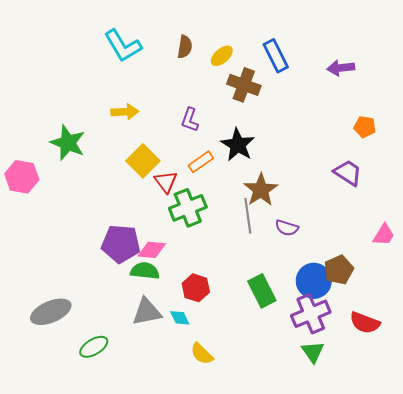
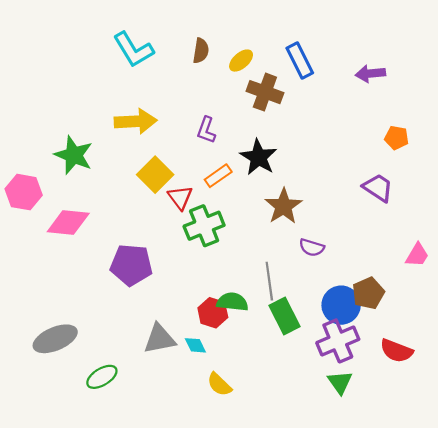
yellow arrow: (125, 112) -> (136, 121), size x1.4
gray line: (248, 216) -> (269, 281), moved
pink diamond: (152, 250) -> (68, 222), moved, size x1.4
green semicircle: (145, 271) -> (232, 302), moved

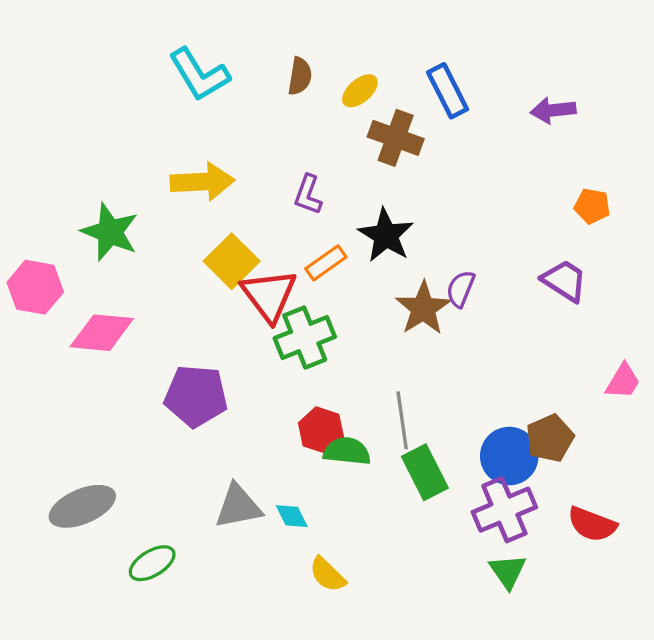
red triangle: (180, 197) -> (269, 295), size x1.5
purple semicircle: (312, 247) -> (461, 289), moved, turned 95
red hexagon: (213, 313) -> (321, 430), moved

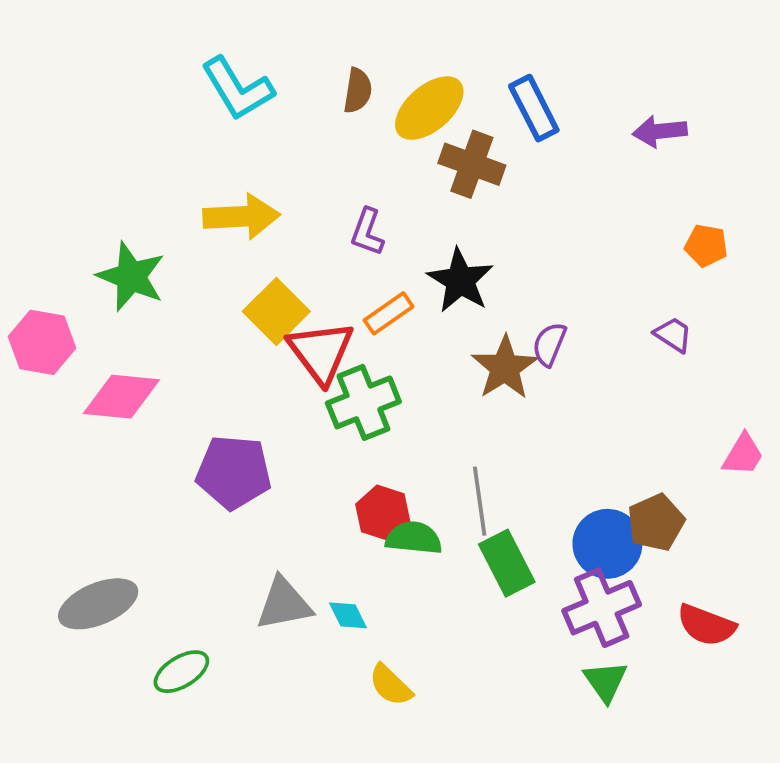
yellow ellipse: (360, 91) -> (429, 108), size x1.6
purple trapezoid: (564, 281) -> (673, 335), size x0.7

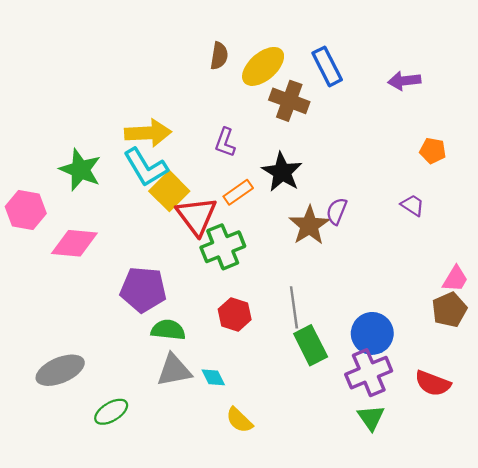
cyan L-shape: (238, 89) -> (146, 167), moved
brown pentagon: (656, 522) -> (449, 310), moved
green semicircle: (414, 538) -> (168, 330), moved

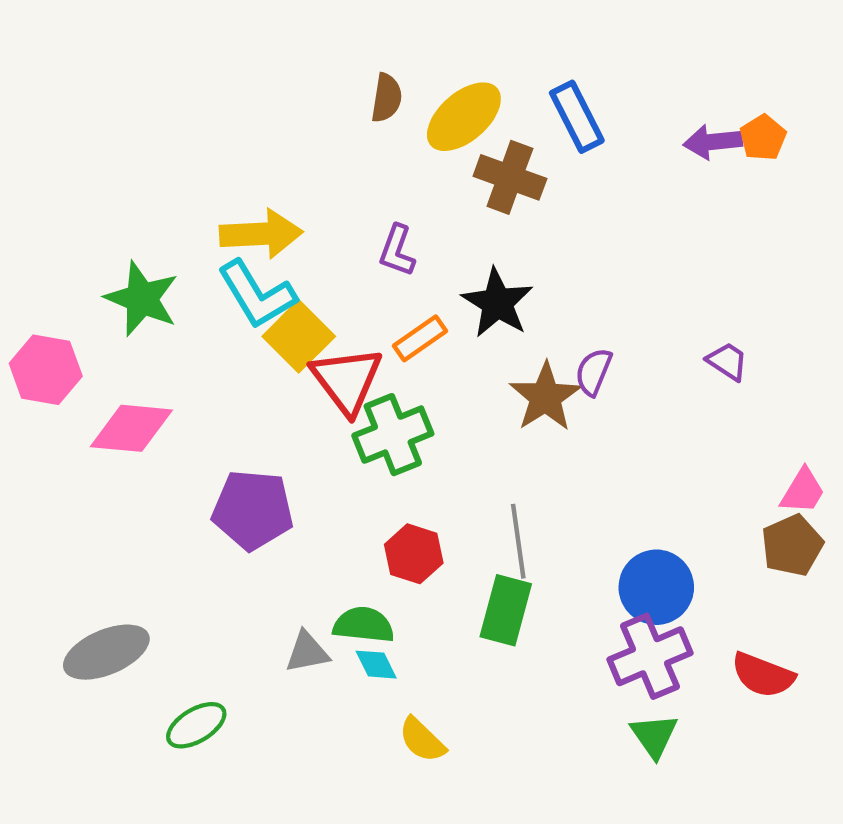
orange pentagon: (433, 151) -> (763, 138), moved, turned 30
green semicircle: (168, 330) -> (364, 625), moved
green rectangle: (311, 345) -> (506, 610), moved, turned 42
gray triangle: (174, 370) -> (307, 652), size x0.7

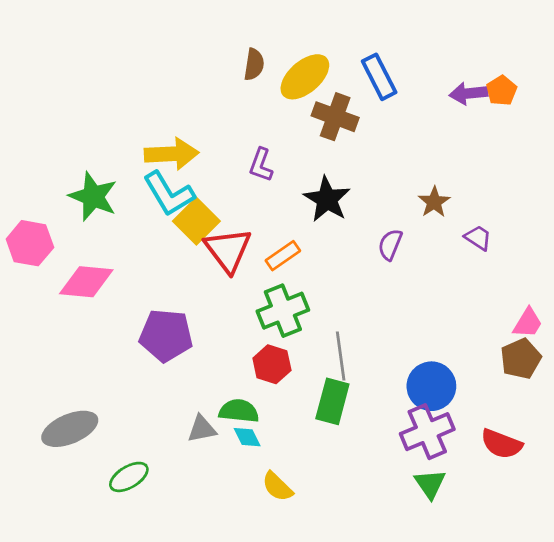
orange rectangle: (420, 338) -> (283, 256), moved
brown star: (545, 397) -> (434, 202), moved, size x0.7
green cross: (393, 435) -> (283, 311), moved

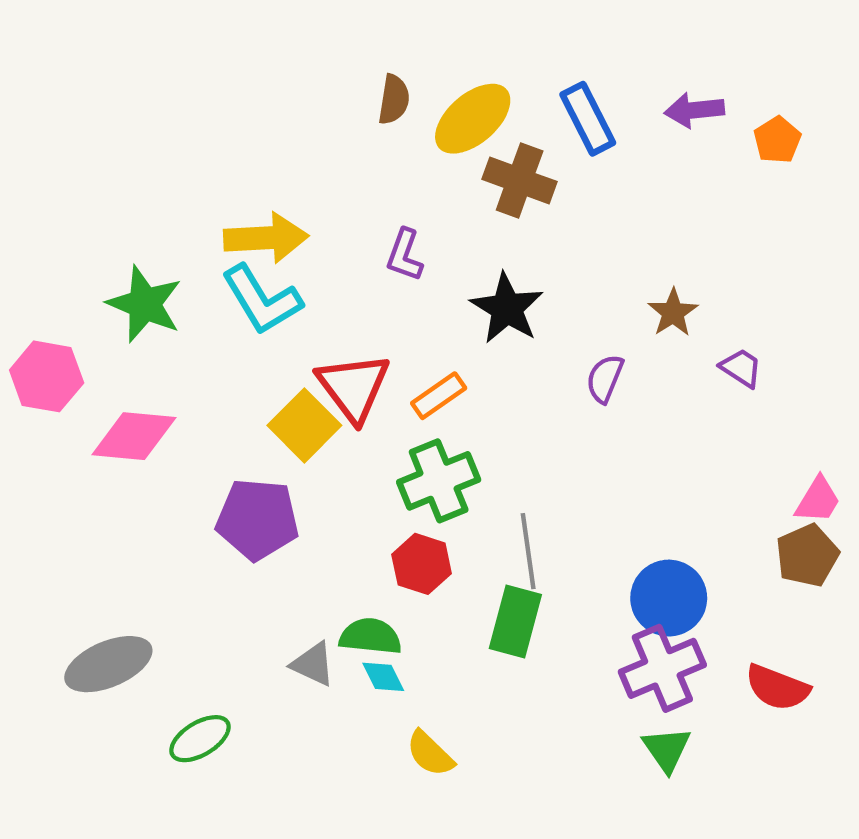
purple arrow: (469, 93) -> (694, 110), moved
yellow square: (196, 221) -> (304, 425), moved
gray triangle: (202, 429) -> (313, 664), turned 36

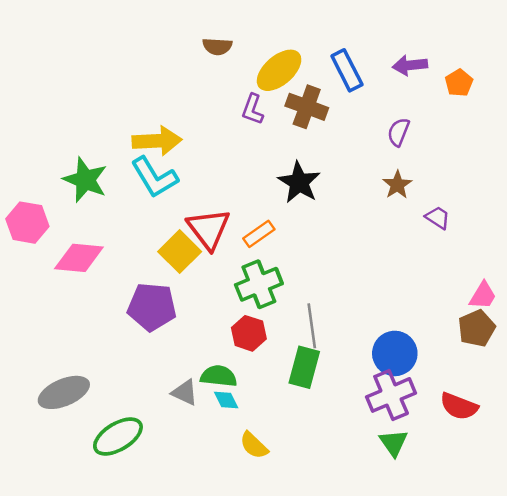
brown semicircle: (394, 99) -> (217, 46), moved, turned 84
purple L-shape: (405, 255) -> (253, 109), moved
purple semicircle: (605, 379) -> (399, 132), moved
green ellipse: (200, 739) -> (118, 437), size x1.4

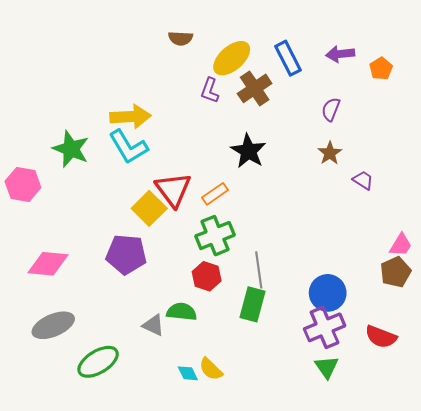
brown cross: (307, 107) -> (255, 88), turned 36
pink diamond: (79, 258) -> (48, 264), moved
cyan diamond: (226, 400) -> (188, 373), moved

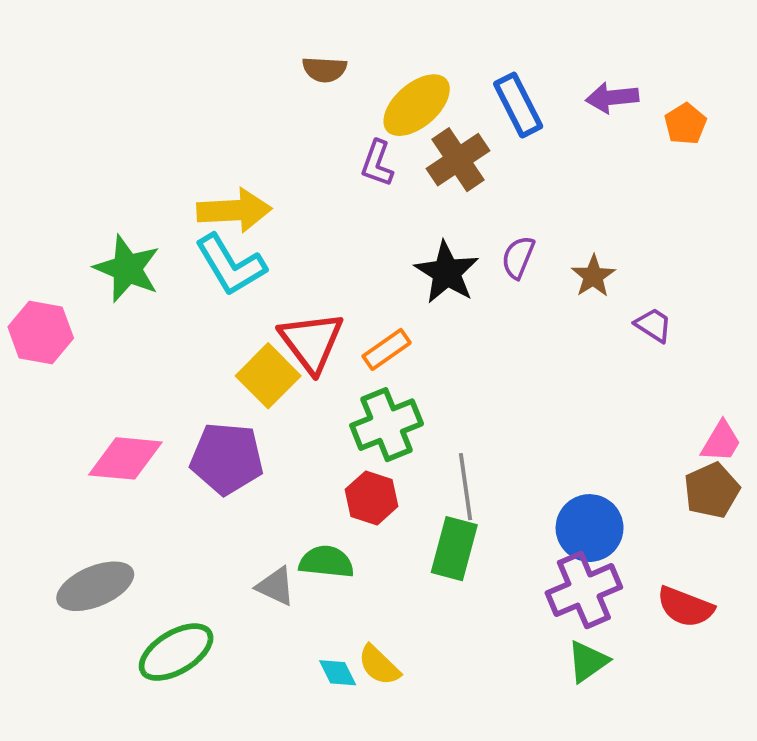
purple semicircle: (331, 109) -> (518, 257), moved
pink diamond: (48, 264) -> (125, 458), moved
green triangle: (327, 367) -> (588, 661), turned 30

